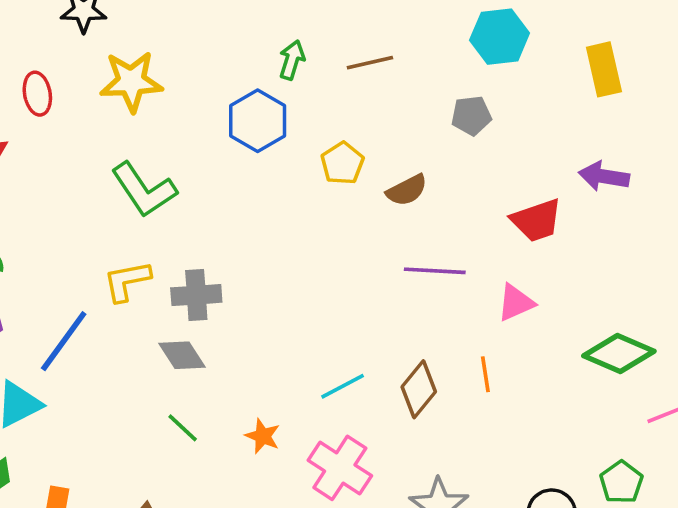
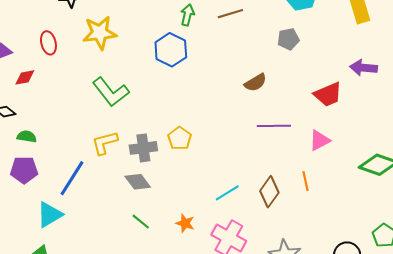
yellow pentagon: (342, 163) -> (180, 138), moved

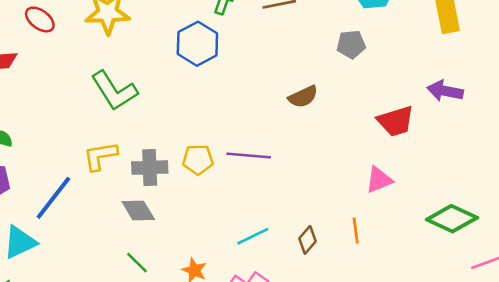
red ellipse: (48, 43) -> (40, 19), turned -45
purple line: (274, 126) -> (249, 155), moved
yellow pentagon: (180, 138) -> (198, 160), turned 30
brown diamond: (269, 192) -> (308, 240), size x0.7

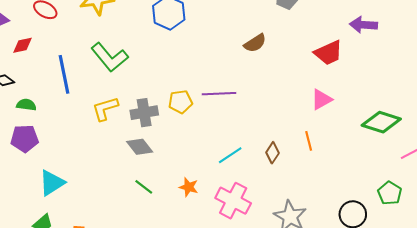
blue line: (53, 198) -> (64, 74), moved, turned -42

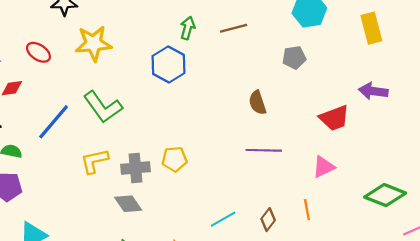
brown semicircle: (255, 43) -> (257, 103), turned 100
blue line: (64, 74) -> (54, 122), turned 48
purple line: (219, 94) -> (264, 150), moved

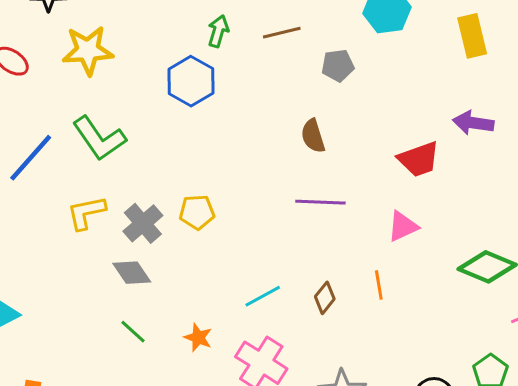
gray pentagon: (294, 58) -> (338, 66), moved
gray cross: (136, 168) -> (143, 223), turned -36

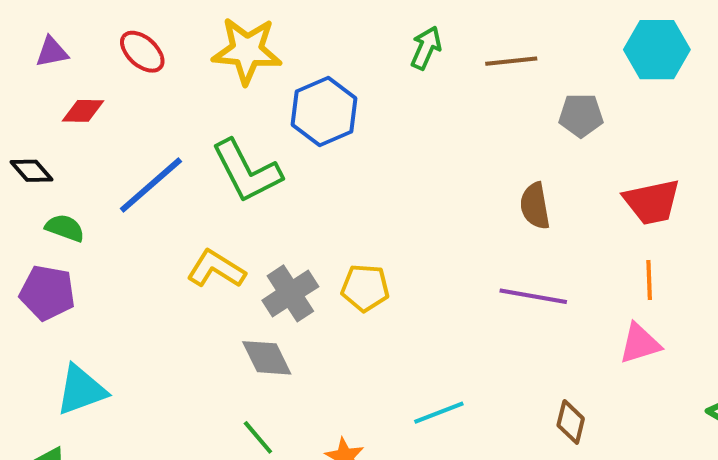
blue hexagon: (191, 81) -> (324, 111), moved
red trapezoid: (419, 159) -> (652, 202), moved
yellow L-shape: (86, 213) -> (216, 269), turned 36
orange line: (379, 285) -> (649, 280), moved
brown diamond: (325, 298) -> (571, 422), moved, turned -32

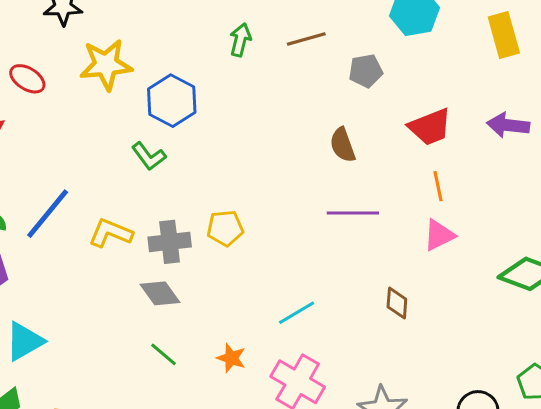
green L-shape: (247, 171) -> (149, 156), moved, size x0.6
blue line: (151, 185) -> (48, 214), moved
gray cross: (290, 293) -> (170, 242), turned 36

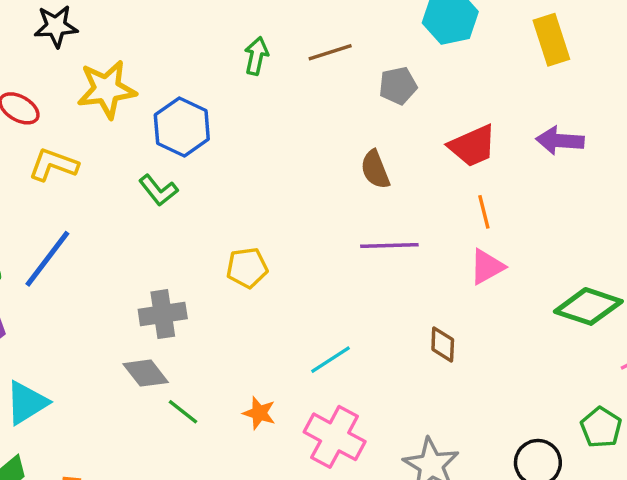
yellow L-shape: (111, 233) -> (53, 165), moved
gray cross: (170, 242) -> (163, 314), moved
gray diamond: (160, 293) -> (146, 373), moved

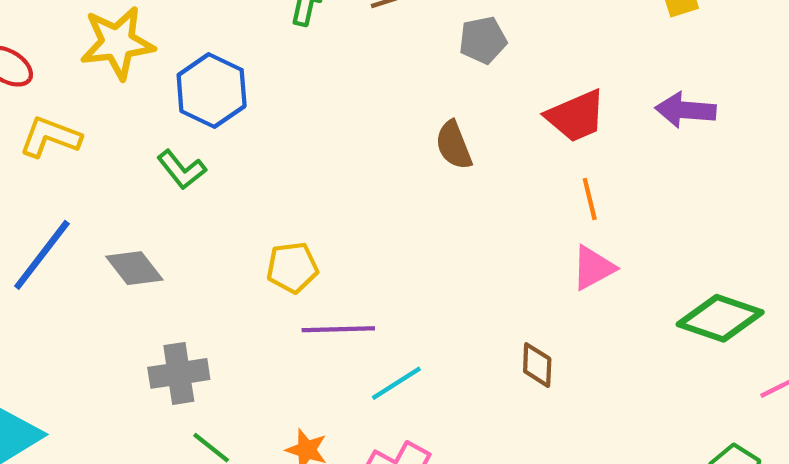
purple line: (389, 246) -> (338, 329), moved
gray cross: (163, 314) -> (179, 373), moved
gray diamond: (146, 373) -> (134, 268), moved

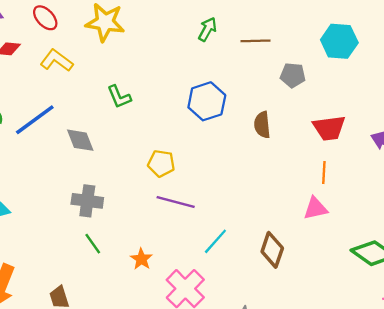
blue hexagon: (212, 90) -> (207, 101), moved
brown diamond: (537, 365) -> (272, 250), size x1.4
cyan line: (396, 383) -> (215, 241), moved, turned -32

